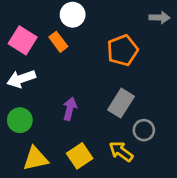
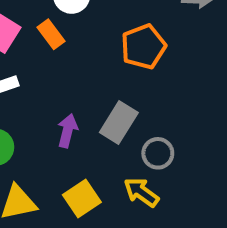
gray rectangle: (121, 103) -> (119, 123), moved
gray circle: (144, 130) -> (158, 153), moved

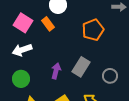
gray circle: (158, 153) -> (110, 76), moved

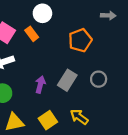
gray circle: (110, 76) -> (99, 79), moved

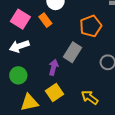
gray rectangle: (67, 80) -> (73, 52), moved
yellow square: (48, 120) -> (54, 92), moved

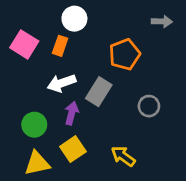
orange rectangle: (45, 20) -> (60, 46), turned 56
white arrow: (19, 46) -> (62, 83), moved
green circle: (18, 75) -> (34, 125), moved

